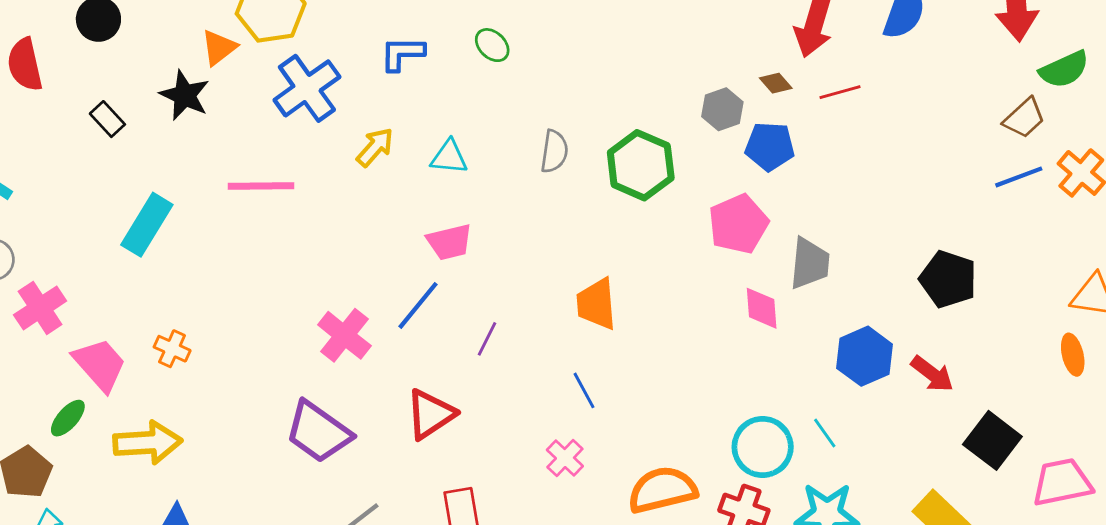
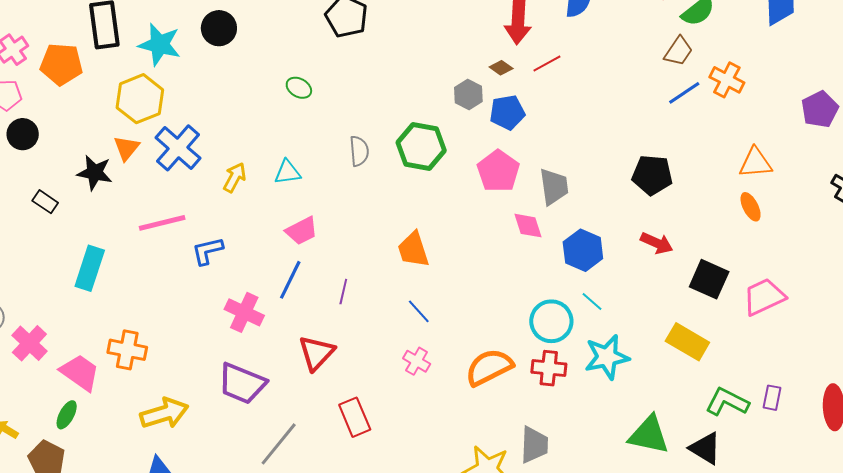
orange triangle: (219, 48) -> (127, 148), moved
blue L-shape: (402, 54) -> (207, 251), moved
orange cross: (172, 349) -> (127, 350), size x1.5
blue hexagon: (865, 356) -> (583, 250), moved
yellow arrow: (148, 443) -> (164, 413), moved

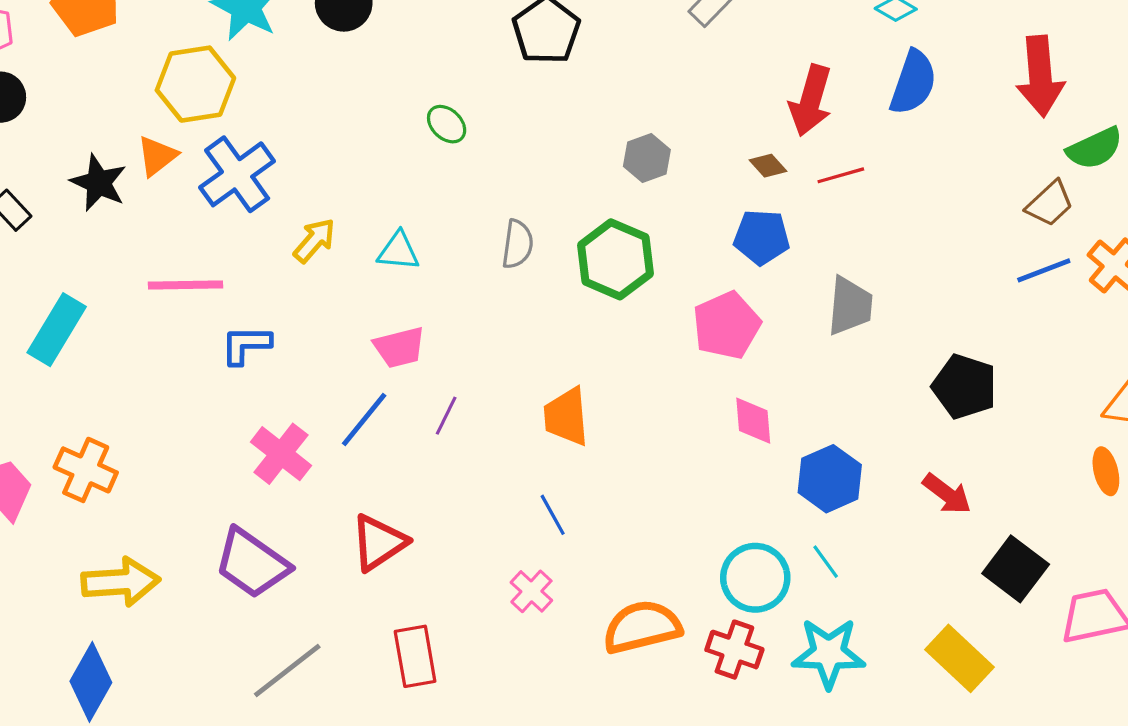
gray hexagon: (468, 95) -> (647, 158), moved
gray trapezoid: (554, 187) -> (850, 306), moved
purple line: (343, 292) -> (446, 416), moved

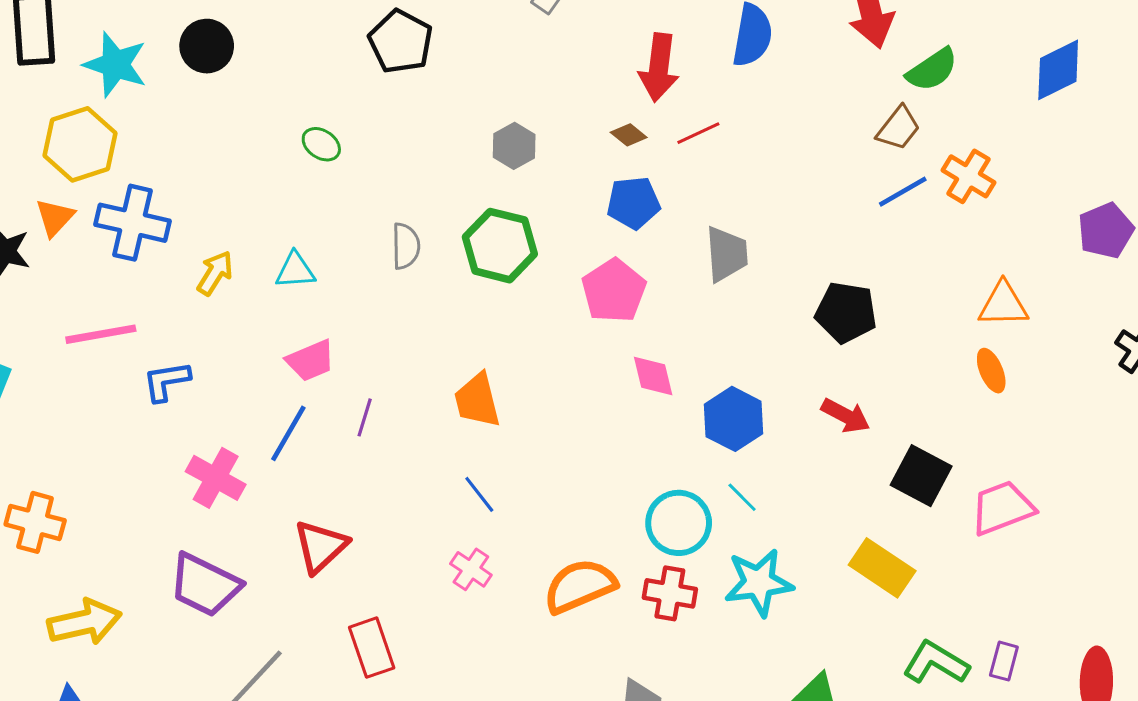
blue cross: (237, 174) -> (133, 223), turned -32

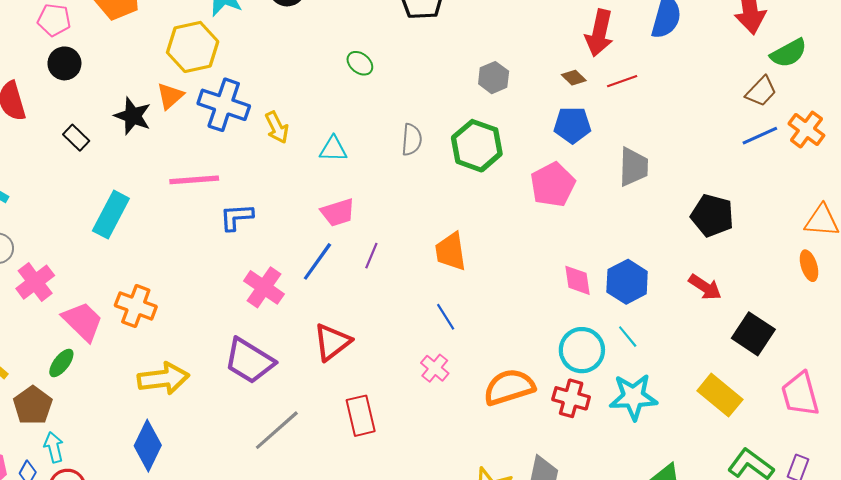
yellow arrow: (215, 273) -> (277, 127), moved, turned 116
pink diamond: (653, 376) -> (578, 280), moved
pink trapezoid: (1002, 508) -> (800, 394), moved, turned -90

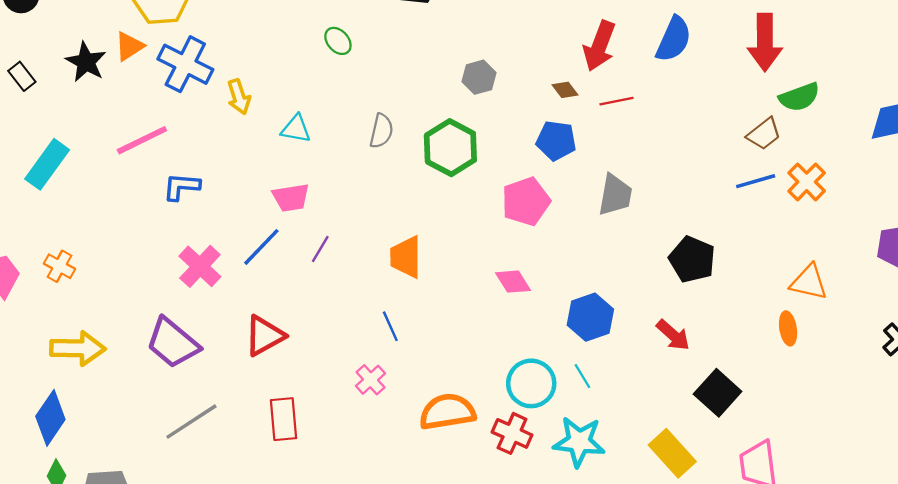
pink line: (194, 180) -> (142, 140), turned -30
pink diamond: (578, 280) -> (513, 282), moved, turned -32
orange cross: (136, 306) -> (60, 266), size x0.7

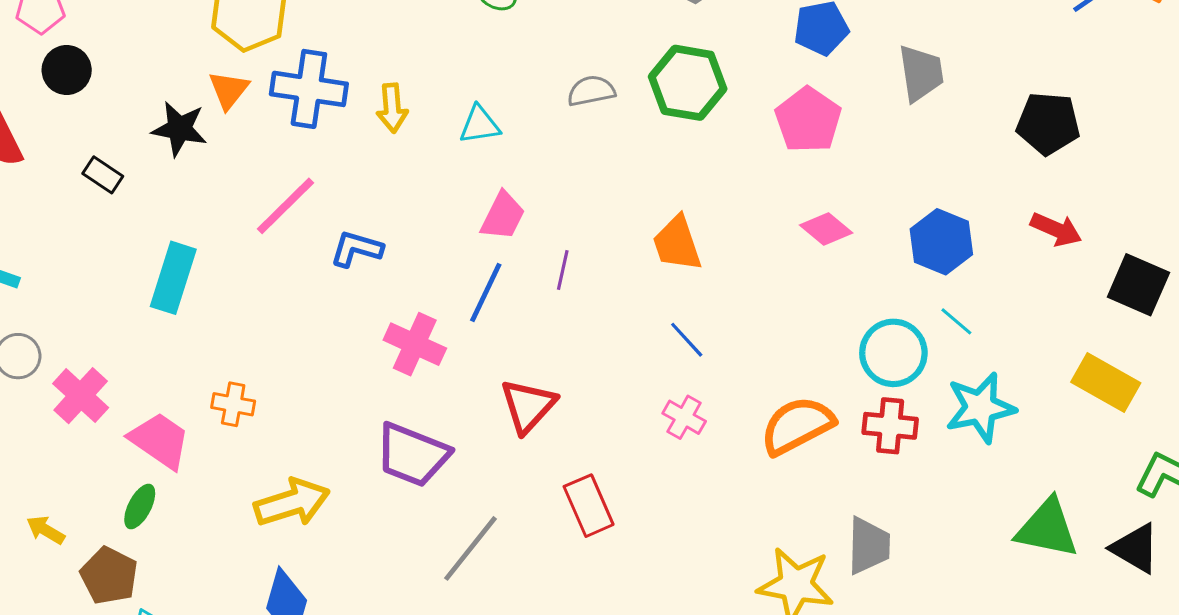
yellow arrow: (239, 97) -> (392, 108), turned 32
gray semicircle: (381, 131) -> (591, 91), turned -96
blue L-shape: (181, 187) -> (356, 249), turned 30
pink trapezoid: (291, 198) -> (503, 216), turned -36

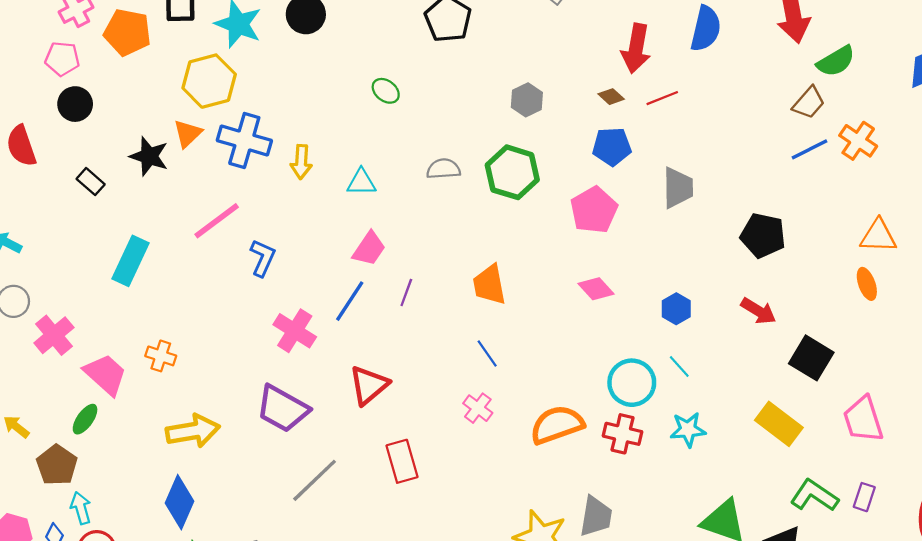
blue hexagon: (941, 242) -> (676, 309), size x0.7
blue L-shape: (356, 249) -> (263, 258), turned 90
cyan star: (980, 408) -> (688, 430), size x0.7

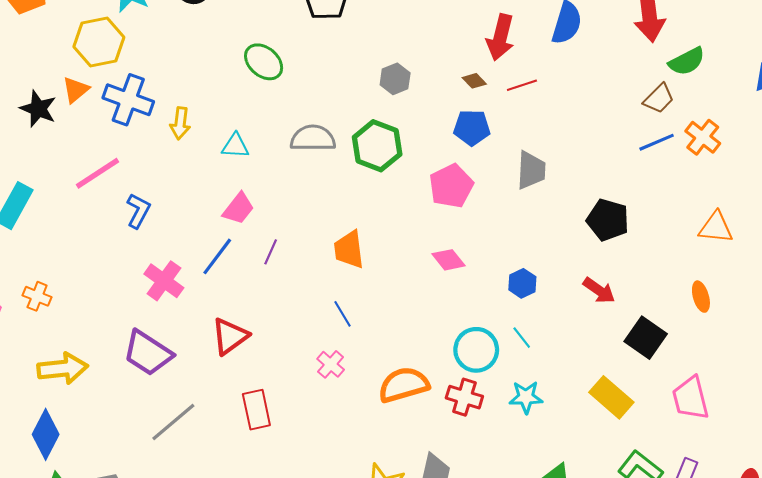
green ellipse: (386, 91) -> (264, 62), size x1.5
gray semicircle: (443, 169) -> (313, 138), size x1.4
orange ellipse: (867, 284) -> (701, 297), moved

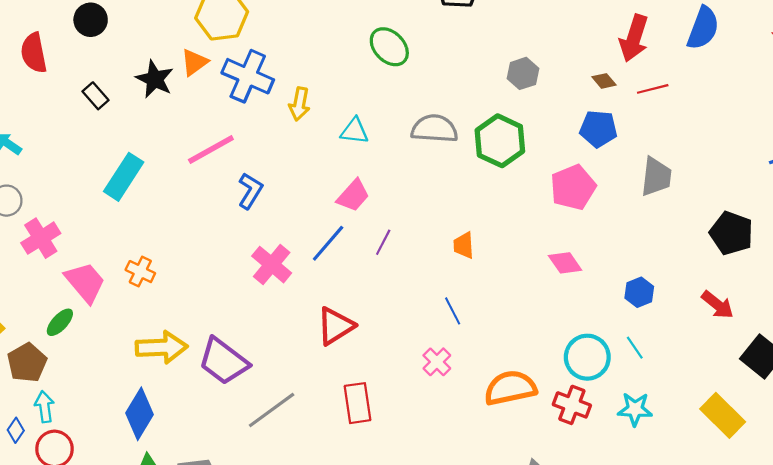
orange trapezoid: (349, 250) -> (464, 245), size x0.7
purple trapezoid: (148, 353) -> (223, 361), moved

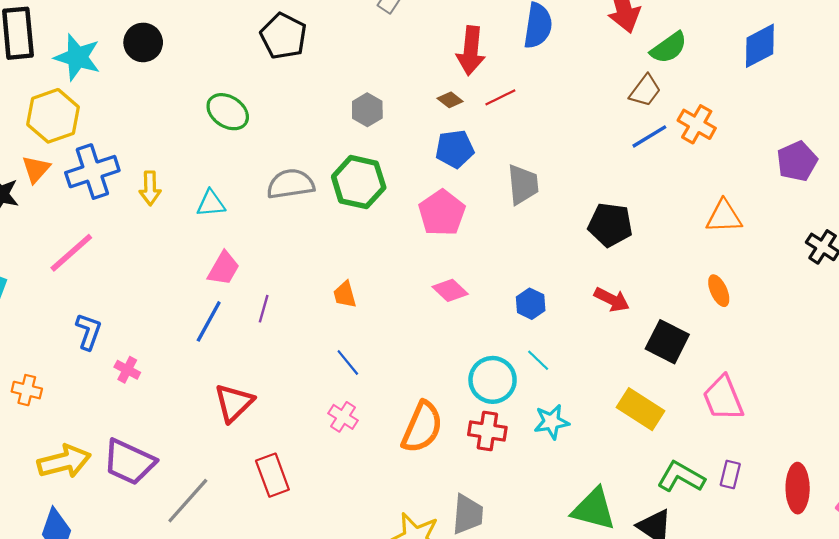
blue cross: (248, 76) -> (92, 172), turned -30
blue L-shape: (250, 191) -> (89, 332), moved
pink cross: (272, 265) -> (127, 370), moved, size x0.6
orange semicircle: (510, 388) -> (422, 427), turned 138

